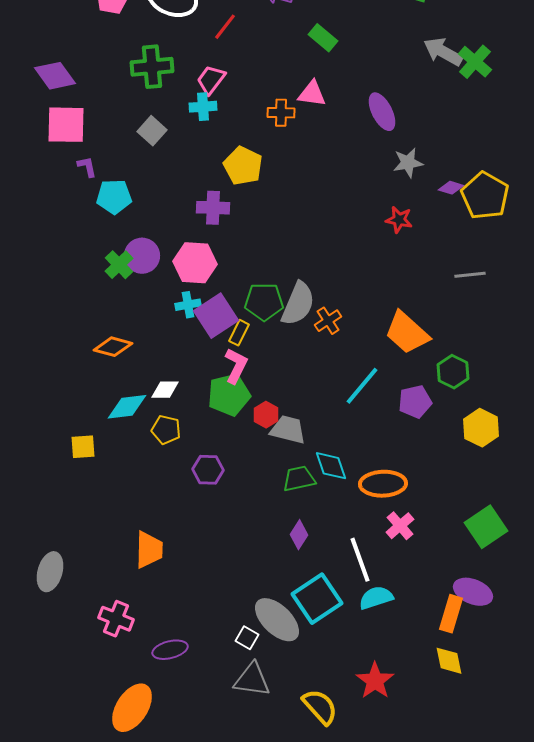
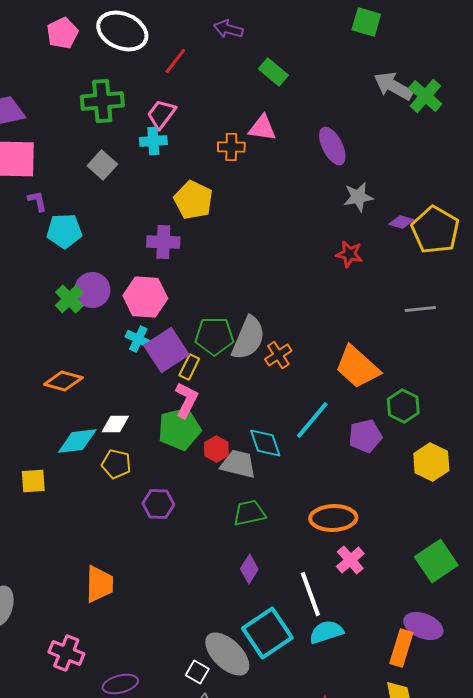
cyan cross: (188, 305) -> (138, 339), turned 35
cyan diamond: (331, 466) -> (265, 443), moved

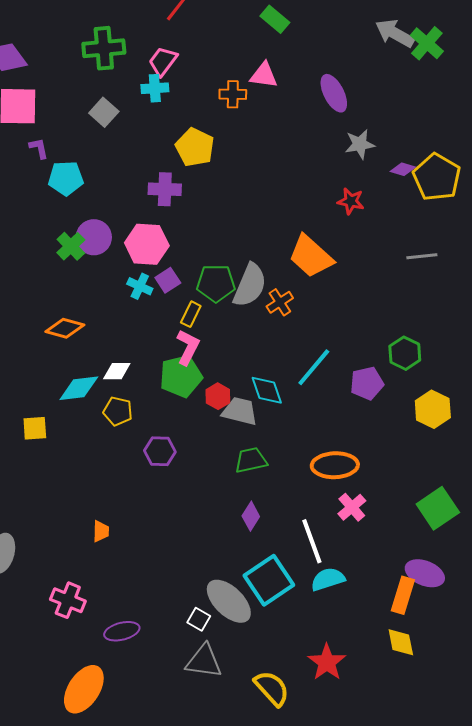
purple square: (166, 350) -> (168, 280), moved, size x0.6
orange trapezoid: (357, 367) -> (311, 256), moved
orange trapezoid: (99, 584) -> (101, 531), size x0.6

